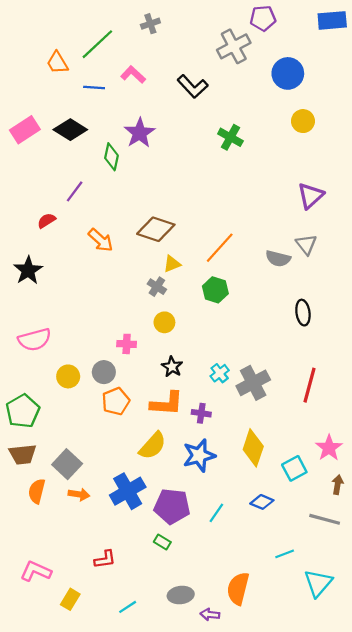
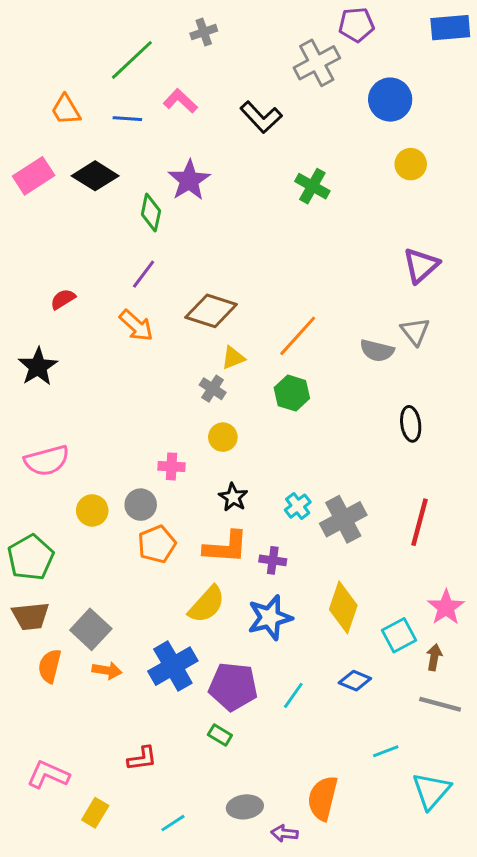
orange trapezoid: (57, 63) -> (66, 110), moved
purple line: (75, 191) -> (144, 274), moved
brown arrow: (338, 485) -> (434, 657), moved

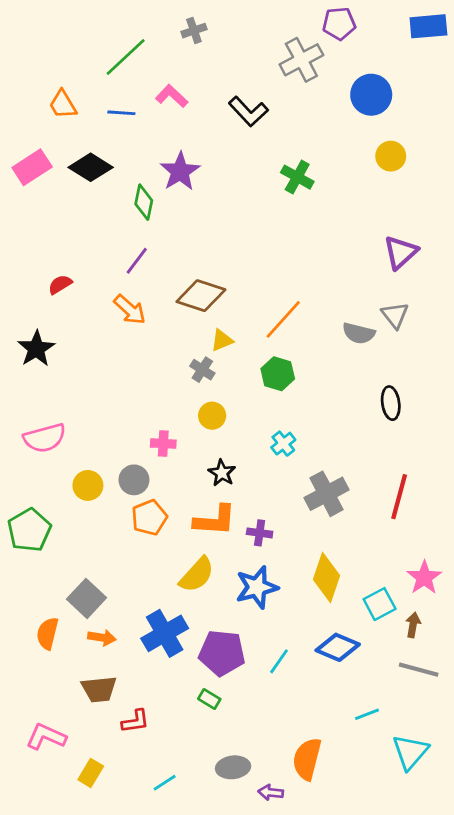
cyan cross: (298, 506) -> (283, 444), moved
brown trapezoid: (31, 616) -> (99, 689), moved
blue diamond: (355, 681) -> (338, 647), size x1.4

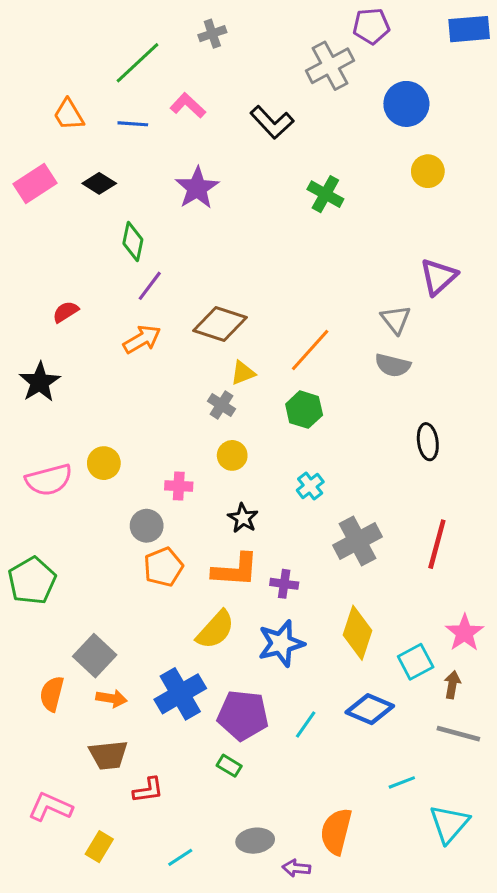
black diamond: (91, 167) -> (99, 183), size x0.7
green diamond: (144, 202) -> (133, 241), moved
orange arrow: (130, 310) -> (142, 339), turned -72
gray triangle: (395, 315) -> (396, 319), moved
yellow circle: (88, 485) -> (104, 463), moved

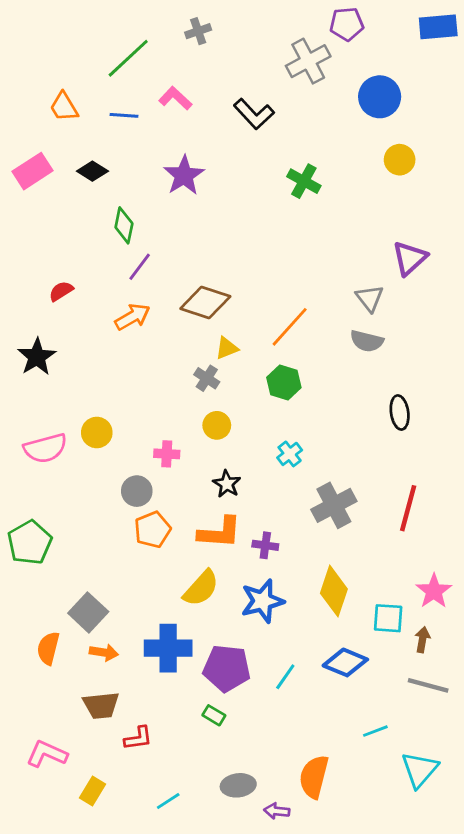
cyan square: (416, 662) -> (388, 618), turned 32
blue cross: (180, 694) -> (168, 648), turned 30

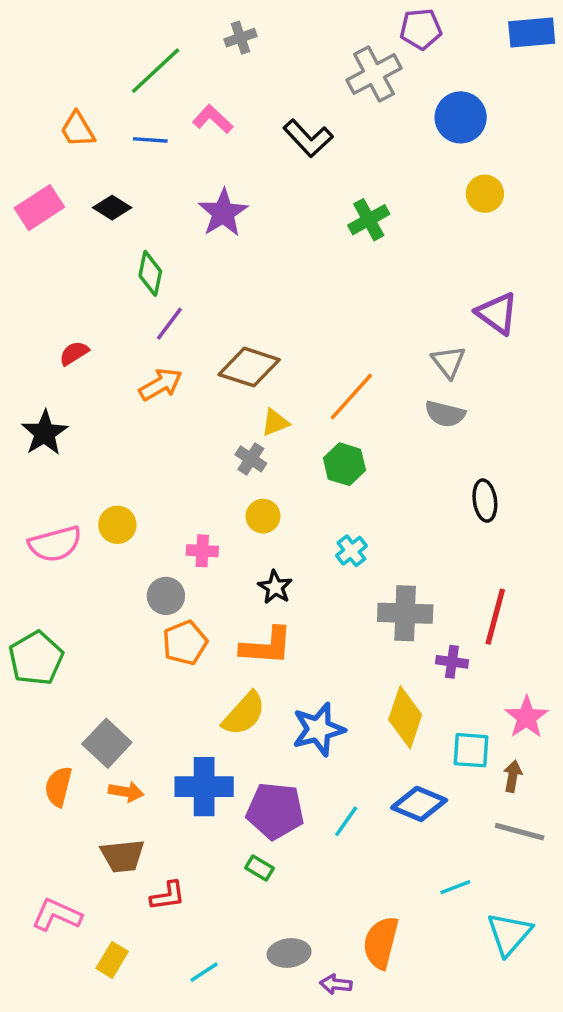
green cross: (304, 181) -> (369, 220), turned 32
purple triangle: (410, 258) -> (497, 313), turned -42
gray cross: (334, 505) -> (405, 613), turned 30
purple cross: (265, 545) -> (452, 662), moved

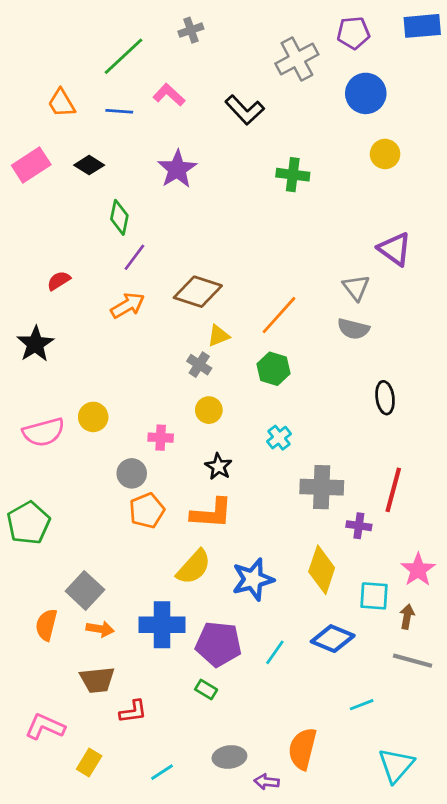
purple pentagon: (421, 29) -> (353, 33), moved
green cross: (369, 220) -> (293, 175), turned 36
cyan triangle: (509, 934) -> (396, 765), moved

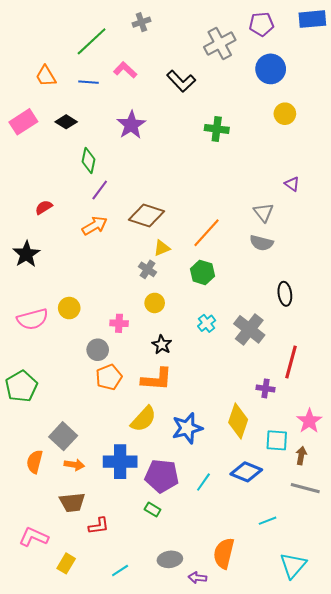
purple triangle: (395, 249) -> (292, 184), size x0.6
gray cross: (322, 487) -> (249, 329), moved, turned 36

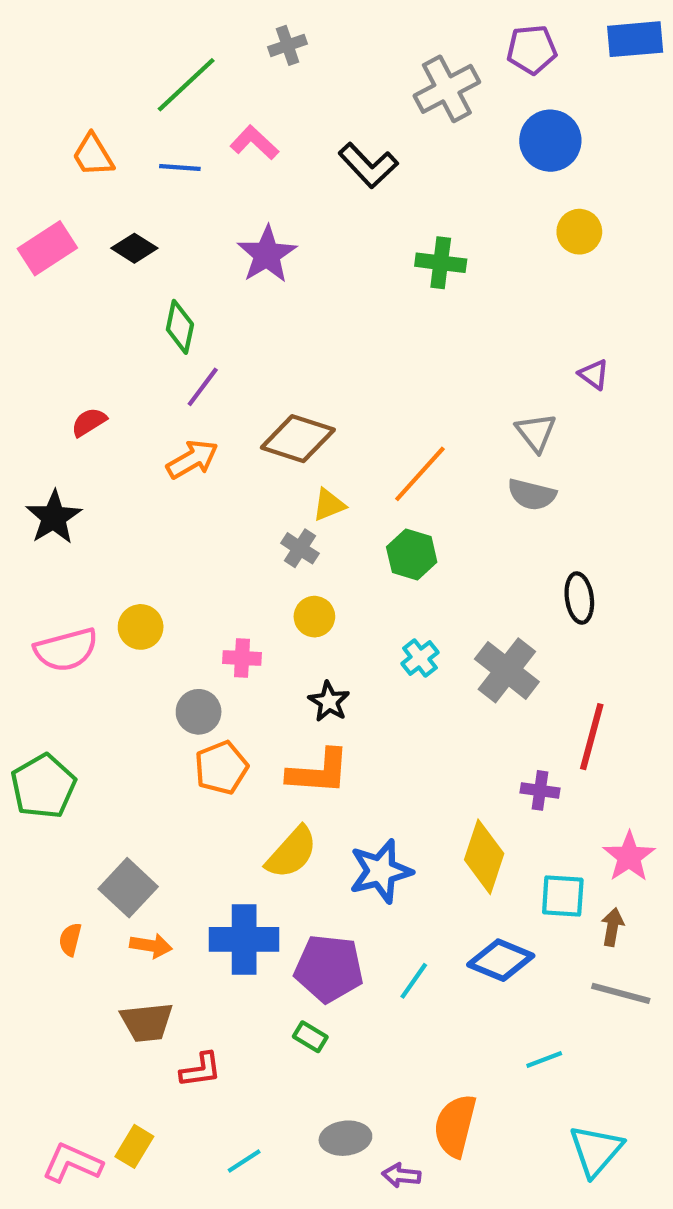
orange semicircle: (35, 462) -> (70, 939), size x0.7
pink L-shape: (34, 537) -> (72, 1163), moved

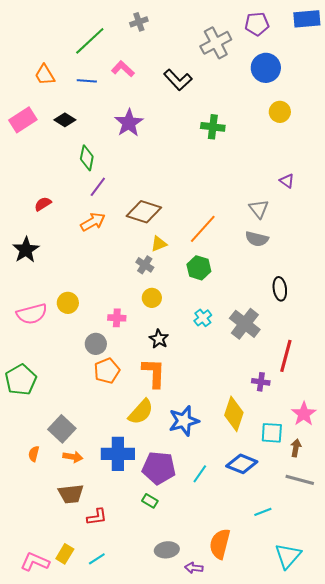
orange L-shape: (319, 772) -> (154, 373), turned -92
cyan line: (244, 1161) -> (97, 559), moved

